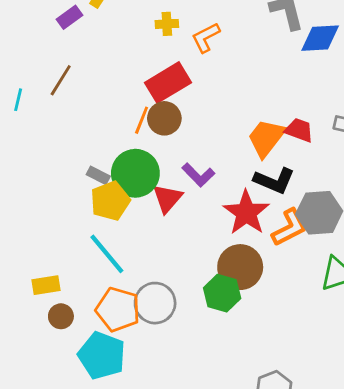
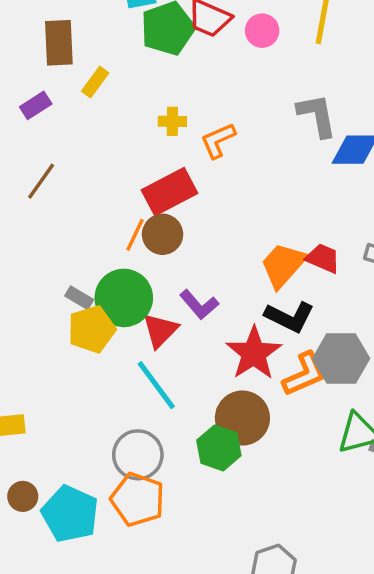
purple rectangle: (69, 17) -> (36, 105), moved
cyan line: (107, 254) -> (156, 385), moved
orange pentagon: (118, 309) -> (138, 499), moved
brown circle: (61, 316) -> (23, 496), moved

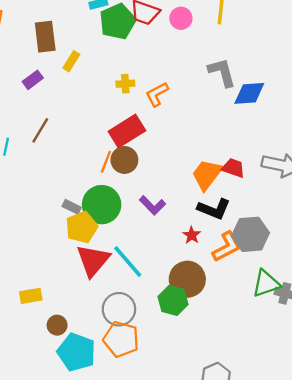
red triangle: (160, 330) -> (93, 260), moved, size x1.4
red star: (254, 353) -> (192, 235), size x0.5
brown circle: (23, 496) -> (57, 325), moved

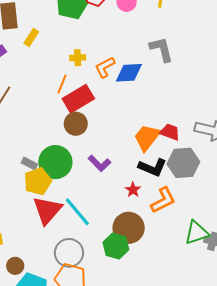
blue diamond: (249, 93) -> (129, 73), moved
orange line: (106, 162) -> (62, 84), moved
gray hexagon: (251, 234) -> (183, 163), moved

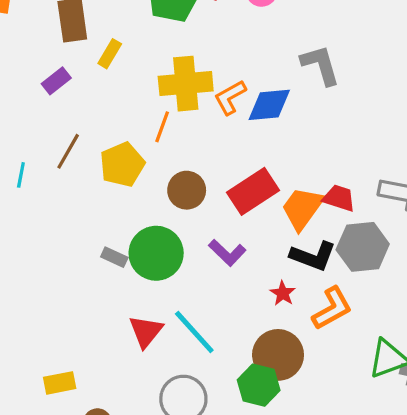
yellow cross: (78, 58) -> (186, 84), size x2.0
red rectangle: (78, 99) -> (253, 191), moved
yellow pentagon: (38, 181) -> (122, 165), moved
red triangle: (47, 210) -> (146, 331), size x0.7

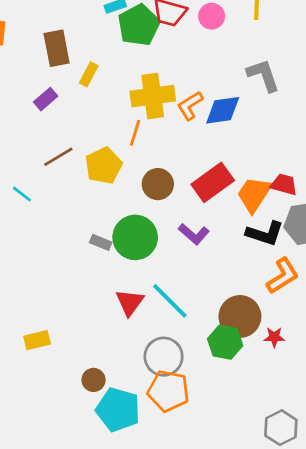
brown line: (68, 151) -> (58, 157), turned 32
cyan line: (21, 175) -> (22, 194), moved, turned -60
red star: (283, 293) -> (274, 337), moved, turned -30
yellow rectangle: (60, 383) -> (37, 340), moved

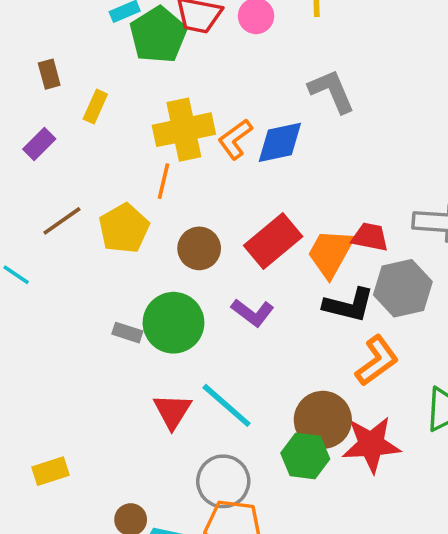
brown rectangle: (57, 48) -> (49, 74), size x0.6
red star: (274, 337) -> (371, 445), size x2.0

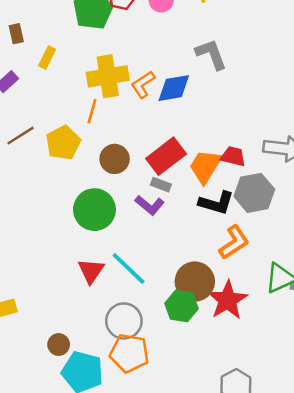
gray rectangle: (127, 333) -> (161, 185), moved
red star: (371, 445) -> (228, 300), turned -30

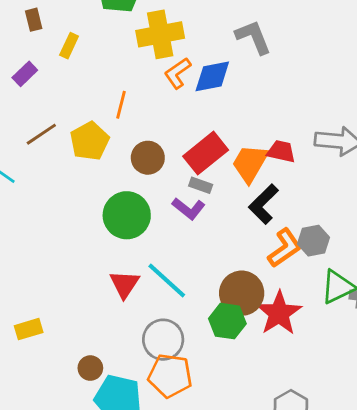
yellow cross: (108, 76) -> (160, 34), moved
gray hexagon: (254, 193) -> (313, 241), moved, size x0.7
black L-shape: (216, 203) -> (264, 204), turned 120

